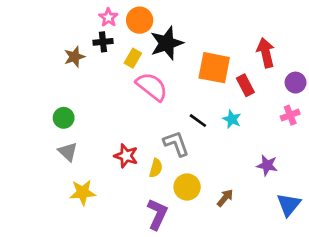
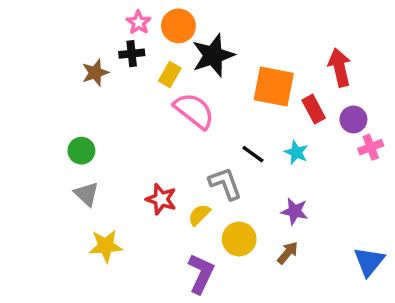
purple circle: (296, 83) -> (353, 119), moved
purple star: (267, 165) -> (295, 211), moved
yellow semicircle: (156, 168) -> (199, 215), turned -150

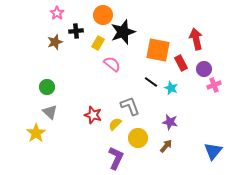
pink star: (139, 22) -> (57, 13), moved
pink semicircle: (194, 111) -> (112, 64), size x0.7
black line: (253, 154) -> (151, 82), moved
yellow star: (106, 246) -> (36, 133), moved, turned -30

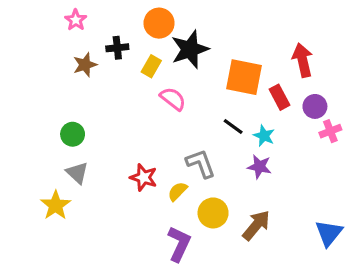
pink star: (57, 13) -> (76, 20), moved
purple star: (170, 122) -> (259, 167), moved
brown arrow: (166, 146) -> (256, 225), size x1.5

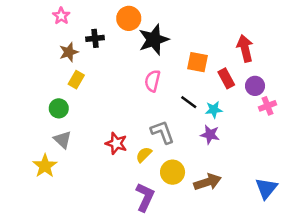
yellow rectangle: (151, 66) -> (76, 80), moved
orange square: (244, 77) -> (198, 62), size x0.7
pink semicircle: (173, 99) -> (152, 81), moved, turned -115
cyan star: (264, 136) -> (214, 110), turned -30
brown arrow: (256, 225) -> (208, 182), turned 32

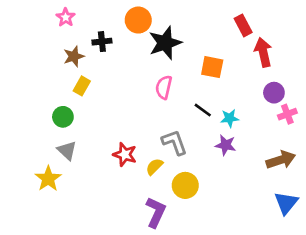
red rectangle: (226, 78) -> (243, 25), moved
brown arrow: (208, 182) -> (281, 160), moved

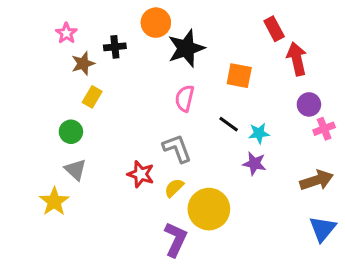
pink star: (66, 17) -> (66, 33), moved
gray L-shape: (175, 142) -> (177, 148), moved
yellow circle: (185, 185) -> (209, 209), size x1.4

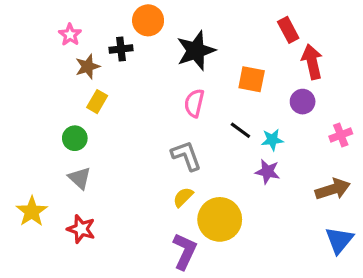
orange circle: (156, 23) -> (148, 20), moved
purple circle: (309, 104) -> (303, 102), moved
red star: (141, 174) -> (81, 229), moved
yellow star: (54, 201) -> (32, 211), moved

